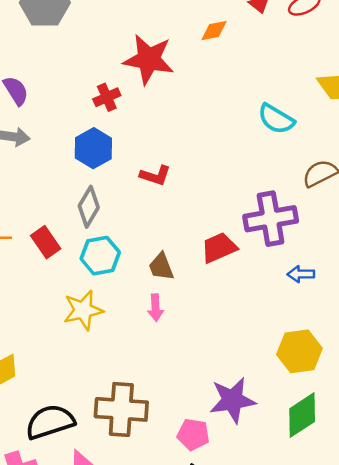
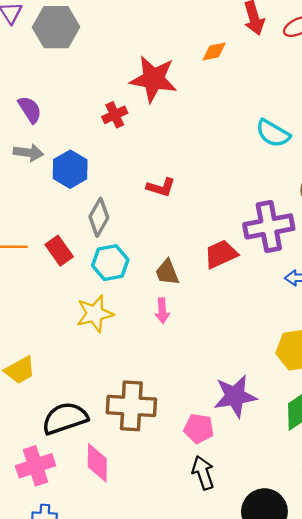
blue hexagon: (93, 148) -> (70, 169), moved

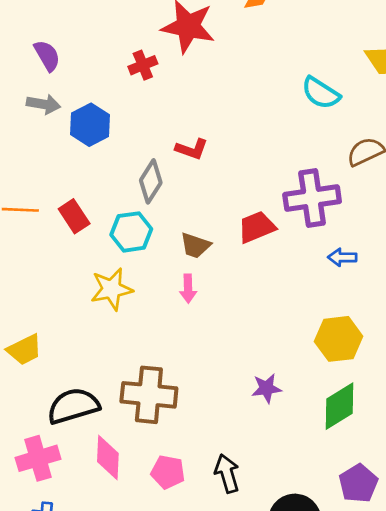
gray diamond: (99, 217) -> (151, 181), moved
brown trapezoid: (167, 272) -> (195, 245), turned -52
purple star: (235, 396) -> (267, 388), size x0.6
pink pentagon: (199, 429) -> (168, 472), moved

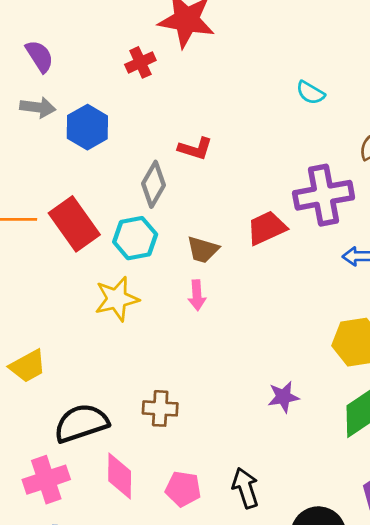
cyan semicircle: (321, 93) -> (310, 93), moved, size x0.7
red rectangle: (74, 216) -> (74, 224), size x1.5
brown cross: (149, 395) -> (160, 408), size x0.6

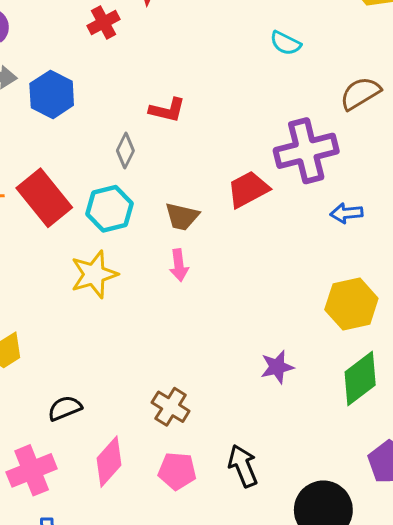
gray diamond: (153, 184) -> (125, 151), size x0.7
brown cross: (160, 408) -> (171, 407), moved, turned 32
black semicircle: (81, 423) -> (65, 408), size x0.6
pink diamond: (120, 476) -> (109, 462), turned 45

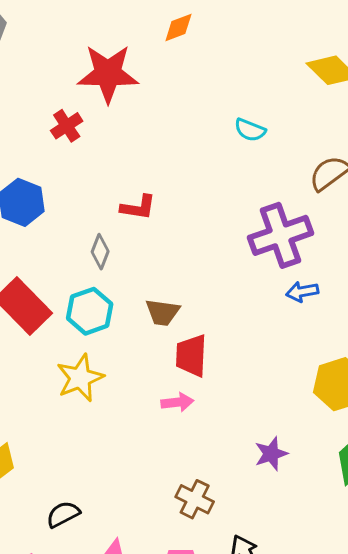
red trapezoid: (248, 189) -> (191, 356), moved, turned -54
blue arrow: (346, 213) -> (302, 292), moved
pink arrow: (179, 265) -> (177, 402), moved, turned -84
brown cross: (171, 407) -> (195, 499), moved

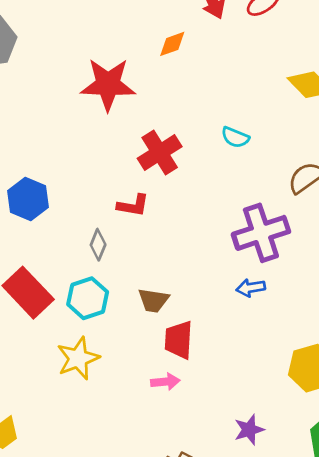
red cross: (67, 126) -> (160, 153), moved, size x1.5
blue arrow: (302, 292) -> (251, 288), moved

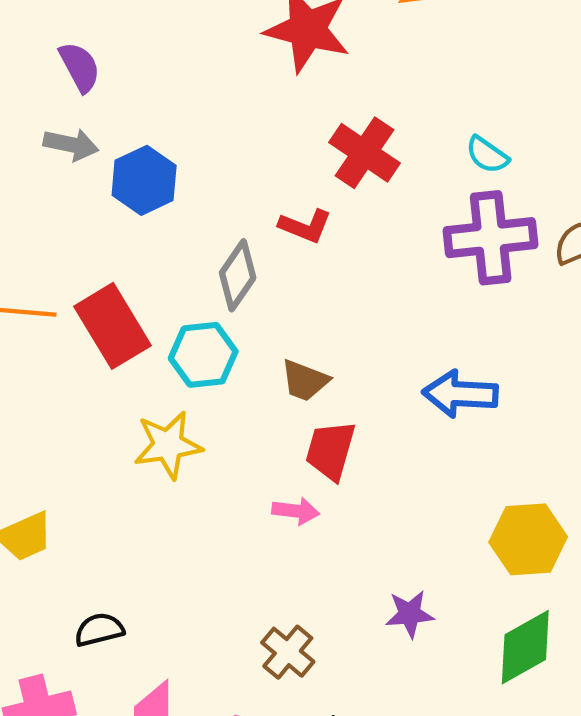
red cross: (160, 153) -> (364, 153), turned -36
purple cross: (261, 233) -> (491, 238), moved
gray diamond: (98, 245) -> (238, 275), size x1.4
blue arrow: (251, 288) -> (460, 394), size x1.6

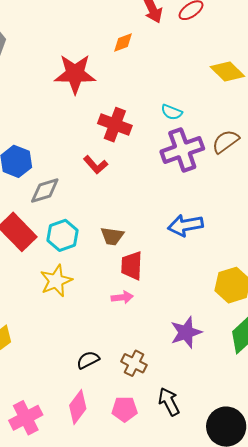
red L-shape: (305, 226) -> (96, 165), turned 40
gray diamond: (238, 275) -> (45, 191), moved, turned 52
purple star: (410, 614) -> (186, 332), size x1.4
black semicircle: (99, 630) -> (88, 360), moved

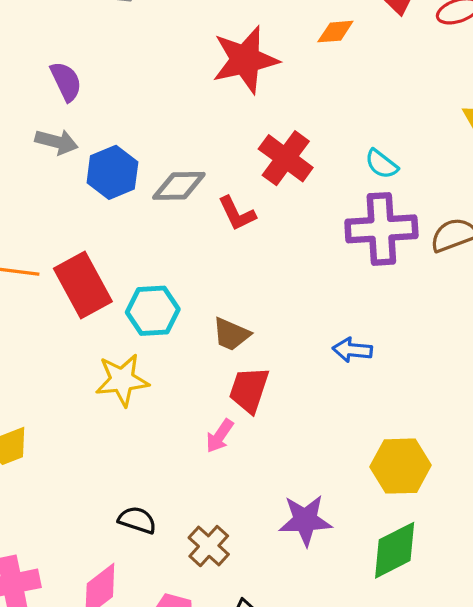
red star: (75, 74) -> (245, 60), turned -30
gray diamond: (45, 191) -> (179, 186), moved
blue arrow: (185, 225) -> (352, 350), size x0.7
pink arrow: (122, 297) -> (220, 436), turned 115
black semicircle: (88, 360) -> (137, 520), turned 30

